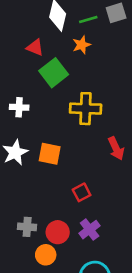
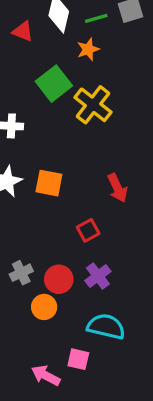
red triangle: (35, 47) -> (23, 31), moved
yellow cross: (86, 109) -> (93, 105), moved, turned 36
red arrow: (116, 148) -> (117, 188), moved
gray cross: (27, 227) -> (21, 273), turned -30

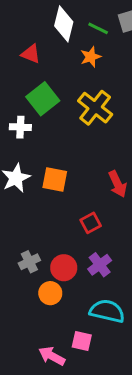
green line: (96, 18) -> (98, 28), turned 42
red triangle: (23, 31) -> (31, 54), moved
green square: (54, 84) -> (43, 99), moved

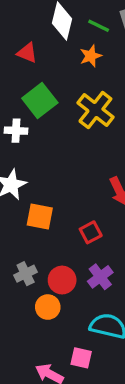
orange square: (55, 179) -> (40, 216), moved

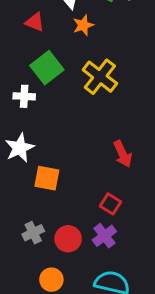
orange star: (91, 56) -> (83, 25), moved
red square: (91, 232) -> (110, 204), moved, turned -30
orange circle: (48, 307) -> (51, 280), moved

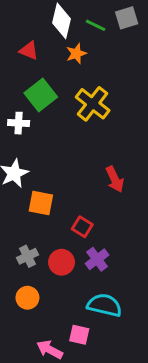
red square: (110, 204) -> (82, 227), moved
orange circle: (51, 280) -> (27, 298), moved

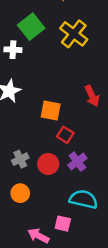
orange square: (41, 203) -> (51, 110), moved

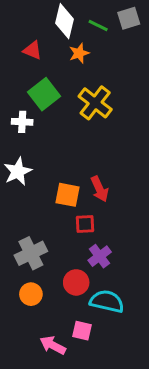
red arrow: (92, 96) -> (100, 189), moved
red square: (65, 135) -> (85, 224), turned -35
gray cross: (20, 159) -> (31, 253), size x1.5
red circle: (48, 164) -> (76, 282), moved

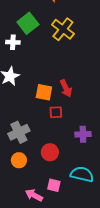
purple cross: (100, 256) -> (83, 134), moved, turned 35
cyan semicircle: (107, 301) -> (82, 174), moved

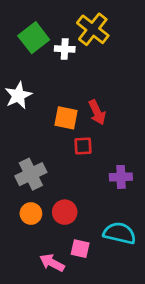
green square: (28, 23) -> (34, 38), moved
white cross: (13, 42) -> (65, 49), moved
red circle: (50, 152) -> (65, 212), moved

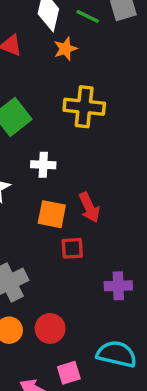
yellow cross: (93, 29) -> (84, 107), turned -32
white cross: (65, 49) -> (43, 165), moved
pink square: (80, 249) -> (69, 373), turned -30

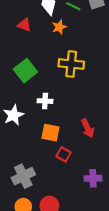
red arrow: (89, 207) -> (88, 128), moved
red square: (72, 248) -> (64, 154), turned 32

